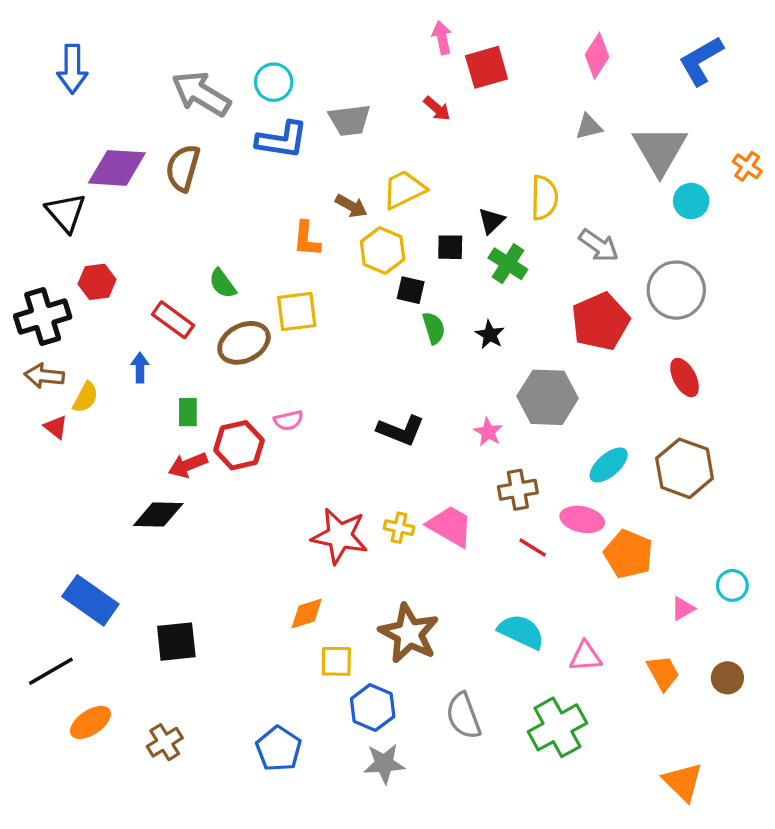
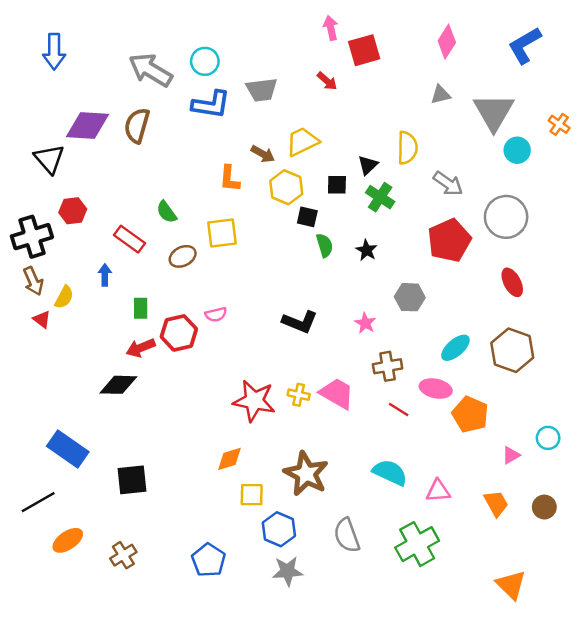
brown ellipse: (244, 343) -> (183, 256), size x0.7
brown arrow: (44, 376) -> (33, 281), turned -120
gray hexagon: (548, 397) -> (410, 297), size x0.7

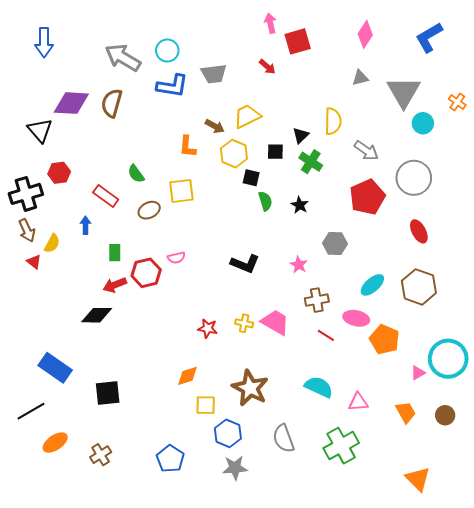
red star: (254, 401) -> (208, 328), size x0.6
cyan circle: (548, 438) -> (448, 359), size x2.0

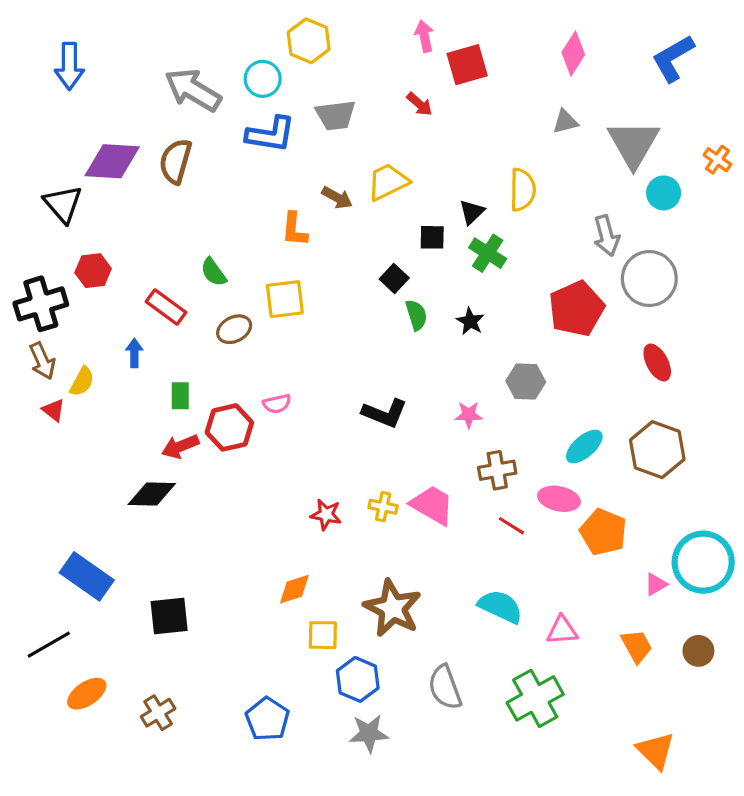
gray arrow: (366, 151) -> (607, 236), moved, turned 40
yellow hexagon: (234, 154) -> (309, 41), moved
black square: (251, 178) -> (394, 279), turned 30
pink star: (299, 265) -> (469, 415), turned -30

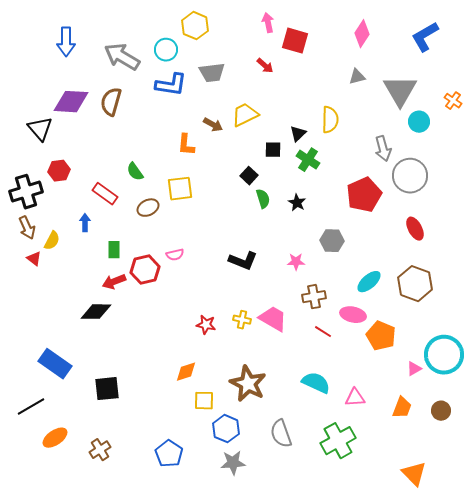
red square: (467, 65) -> (295, 41), turned 32
blue arrow: (69, 66) -> (66, 42), moved
orange trapezoid: (637, 646) -> (402, 408), turned 50

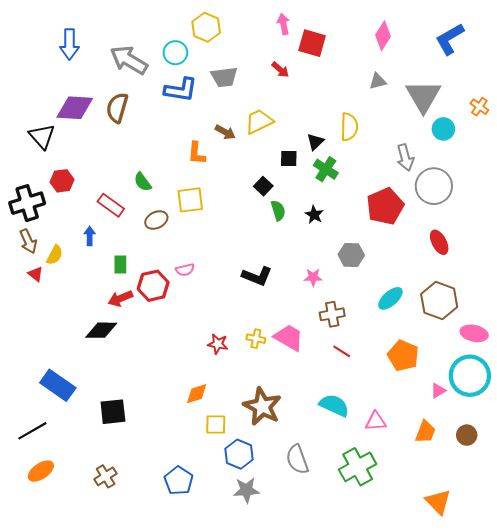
pink ellipse: (353, 315) -> (474, 333), moved
orange ellipse: (55, 438) -> (41, 471), moved

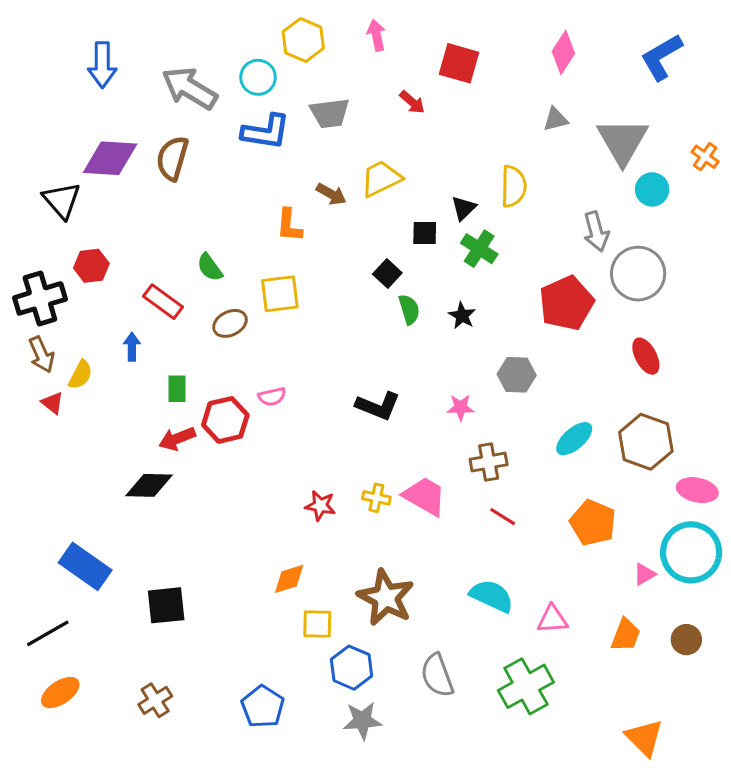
pink arrow: (283, 24) -> (376, 35), moved

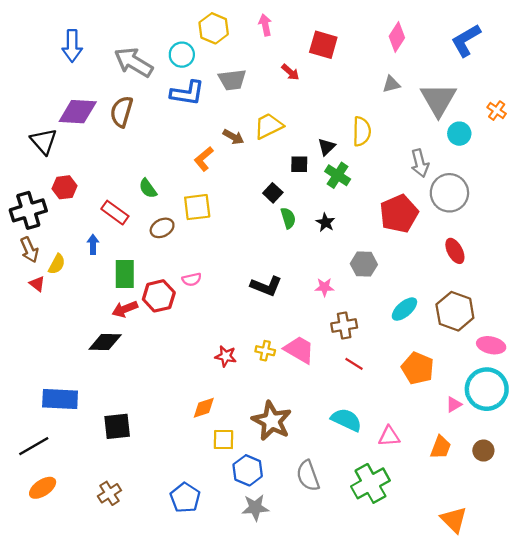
orange L-shape: (289, 225) -> (204, 159), turned 45
green rectangle: (177, 389) -> (125, 274), size x1.5
blue rectangle: (85, 566) -> (60, 399), turned -32

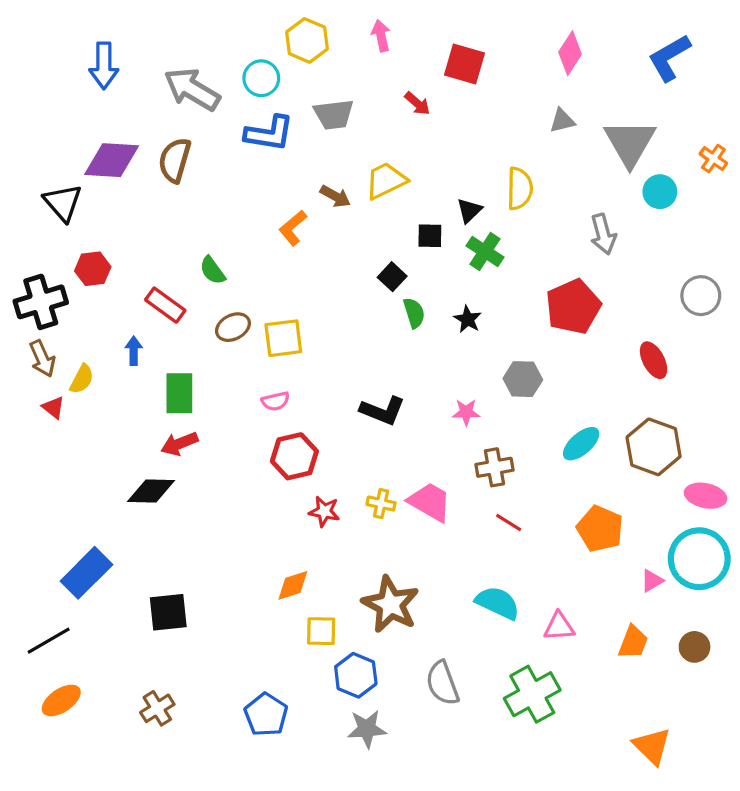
gray circle: (449, 193) -> (701, 296), moved, size x0.7
yellow square: (197, 207) -> (283, 338), moved
red hexagon: (159, 296) -> (294, 456), moved
blue rectangle: (60, 399) -> (86, 573), turned -48

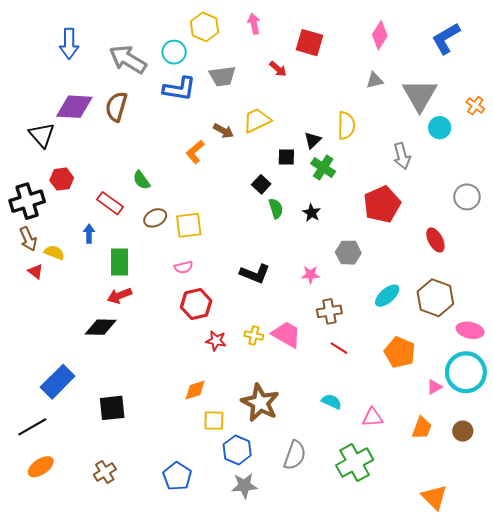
yellow semicircle: (82, 379) -> (54, 253), turned -96
cyan semicircle: (498, 603) -> (332, 402), size x0.7
gray semicircle: (442, 683) -> (295, 455), turned -140

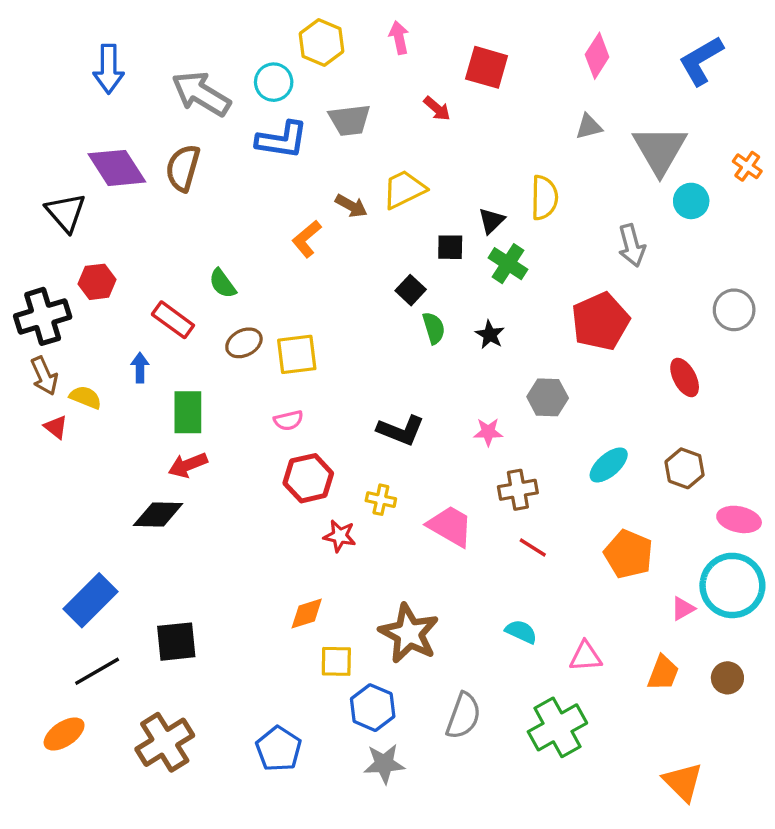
purple diamond: (74, 107) -> (117, 168), turned 54
brown hexagon: (435, 298) -> (685, 468), size x0.7
yellow cross: (254, 336) -> (381, 500), moved
black line: (32, 427) -> (97, 671), moved
brown cross: (105, 472) -> (165, 742), size x1.6

